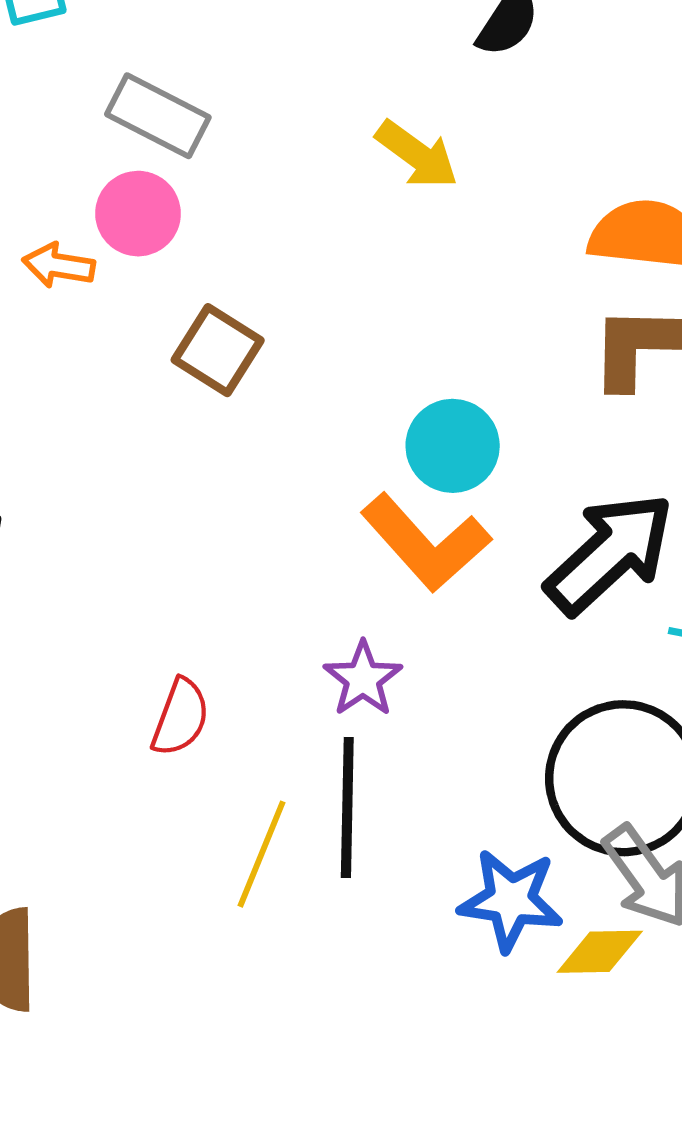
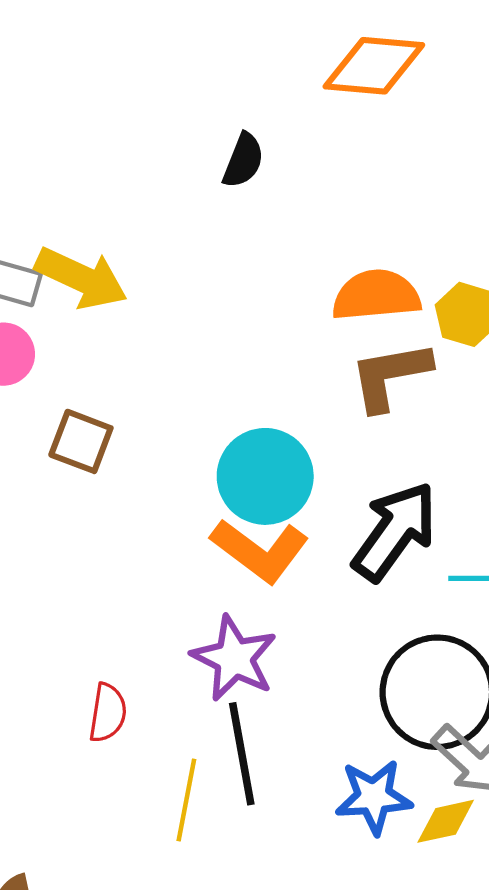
yellow arrow: (417, 155) -> (81, 278), moved, size x1.4
cyan circle: (453, 446) -> (265, 476), size x1.4
purple star: (363, 679) -> (234, 658), size x1.5

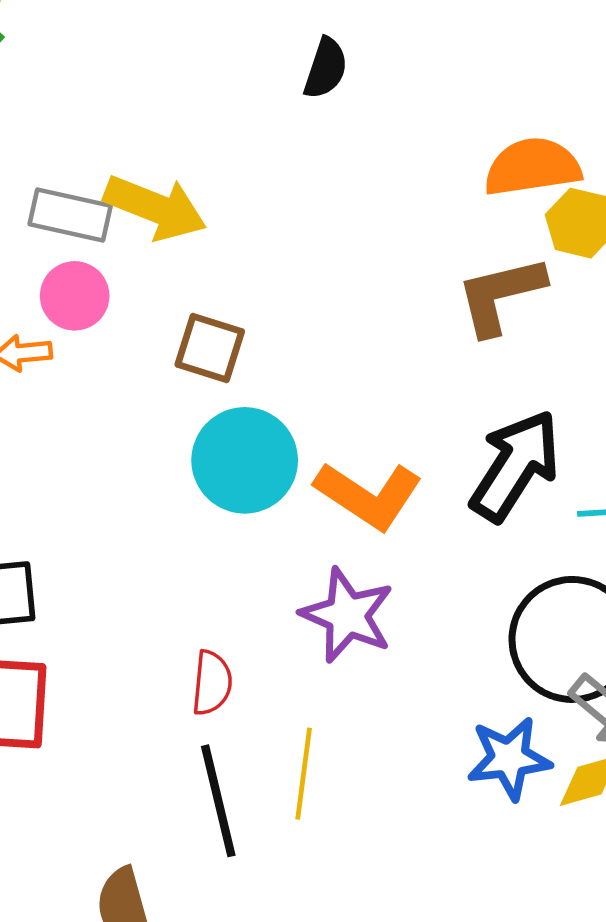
orange semicircle: (376, 295) -> (532, 167), moved
brown square: (81, 441) -> (210, 348), moved
cyan circle: (265, 476) -> (245, 460), moved
black line: (242, 754) -> (218, 801), moved

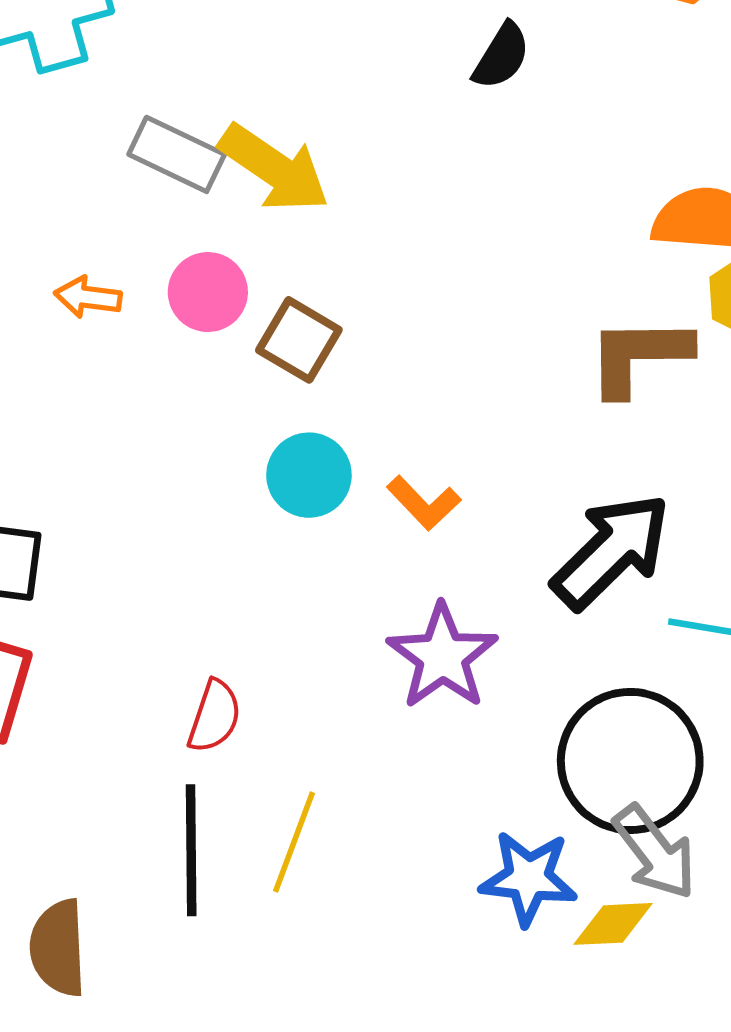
pink circle: (75, 296) -> (208, 292), moved
cyan circle: (245, 460) -> (309, 475), size x0.7
orange L-shape: (368, 495) -> (424, 503), moved, size x0.6
purple star: (347, 615) -> (442, 657), moved

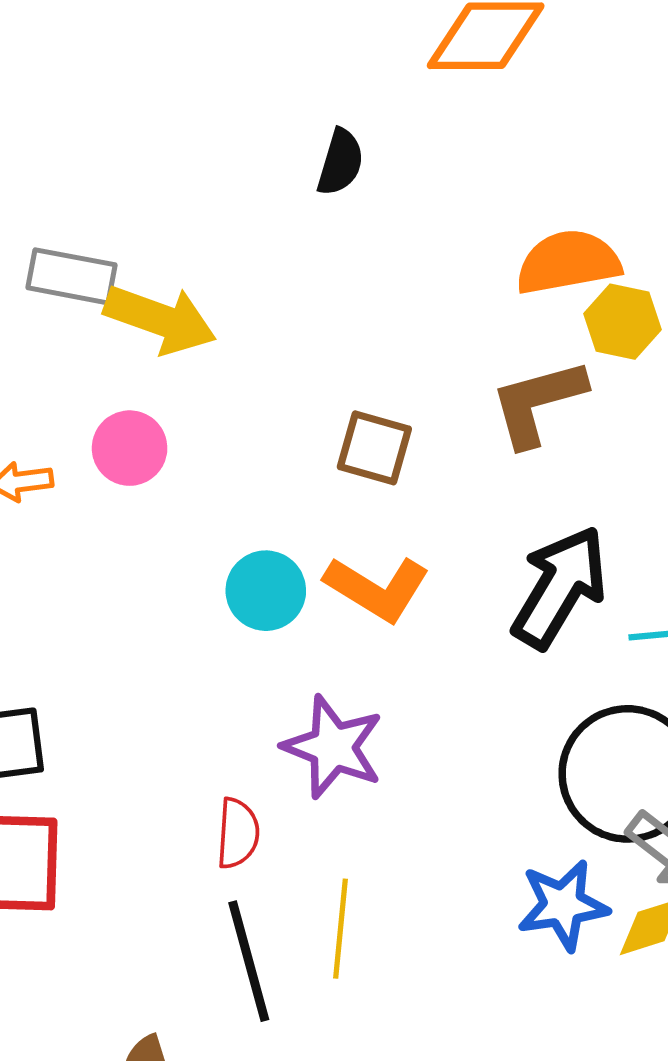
gray rectangle: (177, 154) -> (71, 276), moved
brown square: (299, 340) -> (374, 448), moved
orange L-shape: (424, 503) -> (377, 588), size x1.5
purple star: (442, 657) -> (333, 747), moved

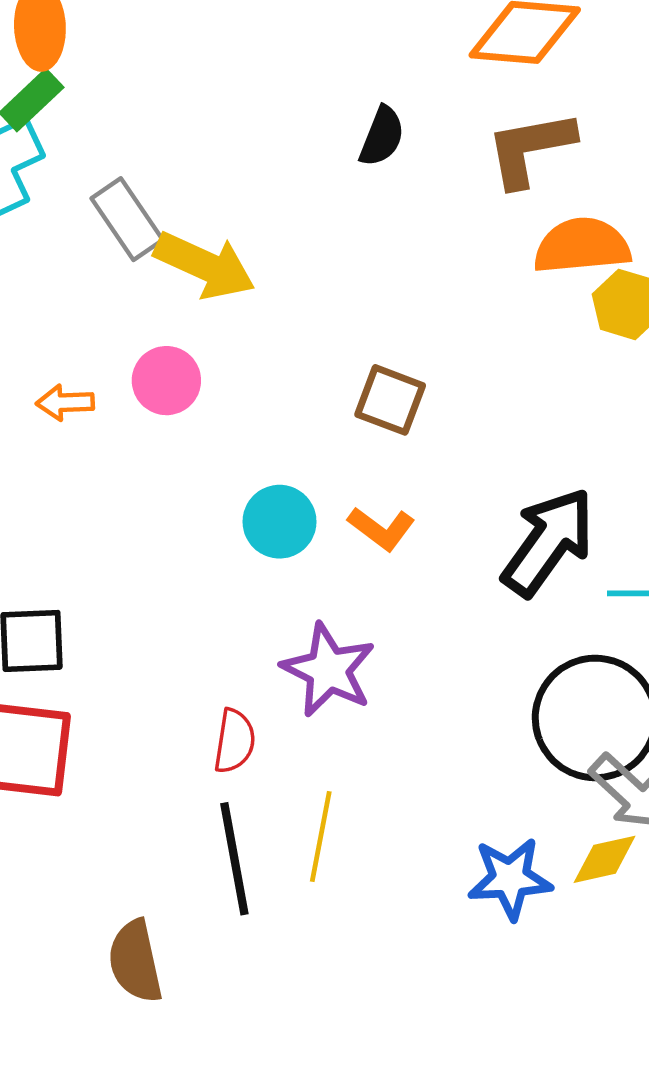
gray rectangle: (71, 276) -> (127, 219), turned 40
brown L-shape: (538, 402) -> (530, 149), moved
orange L-shape: (377, 588) -> (381, 528), size x0.7
blue star: (563, 905) -> (510, 879), moved

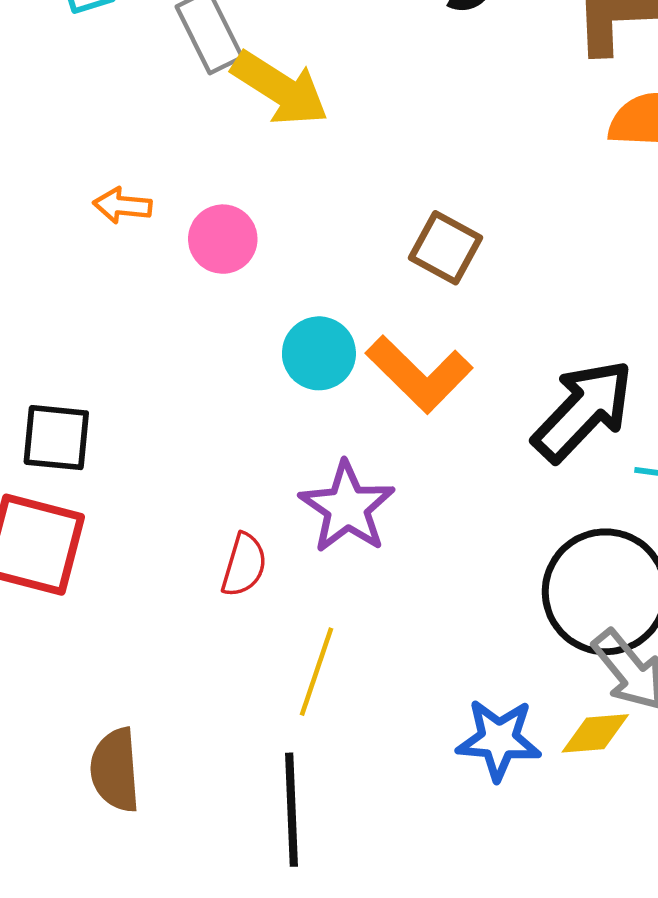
pink circle: (166, 381) -> (223, 239), moved
orange L-shape: (381, 528) -> (419, 374), size x1.6
black line: (234, 859) -> (291, 810), moved

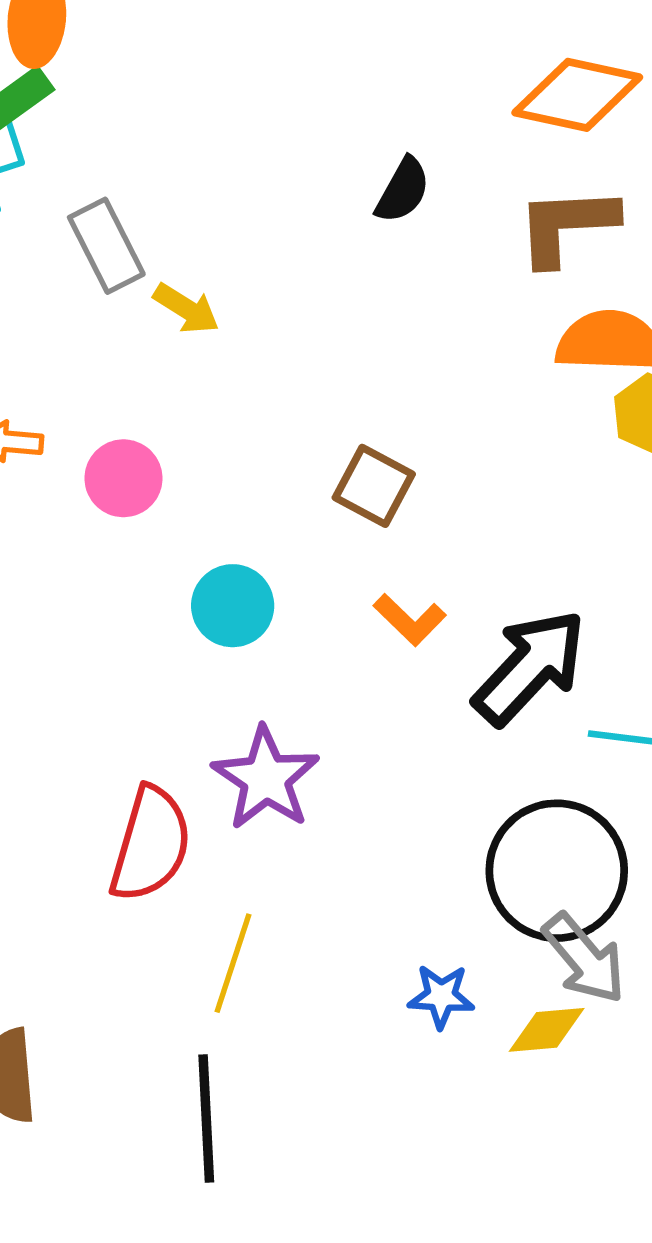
yellow arrow: (280, 89) -> (186, 309), size x0.6
orange L-shape: (419, 374) -> (410, 620), moved, size x0.6
red semicircle: (244, 565) -> (151, 844), size x1.6
blue star: (499, 739) -> (441, 996), moved, size x0.7

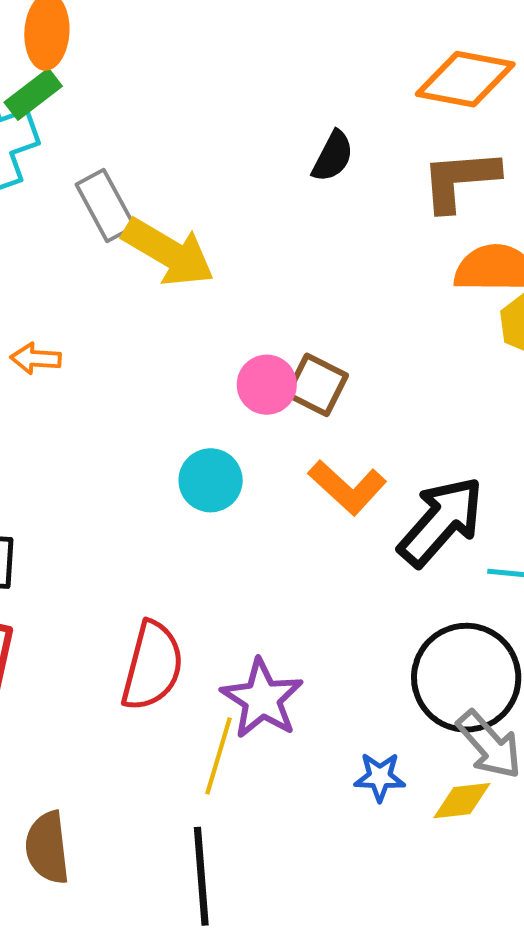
yellow arrow: (186, 309) -> (168, 252), size x1.8
pink circle: (123, 478) -> (267, 385), moved
orange L-shape: (410, 620) -> (347, 487), size x1.4
purple star: (266, 778) -> (262, 699), moved

